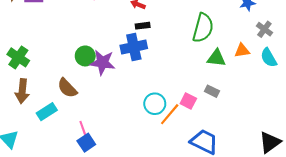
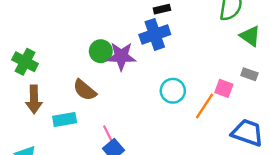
green triangle: (216, 58) -> (250, 36), turned 36
cyan circle: (155, 104) -> (173, 91), moved
cyan rectangle: (47, 112) -> (65, 119), turned 30

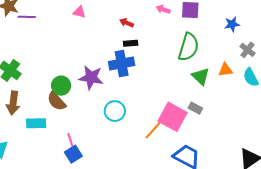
green circle: (101, 51) -> (61, 86), moved
pink square: (224, 88) -> (173, 117), size x1.8
cyan circle: (173, 91) -> (115, 111), moved

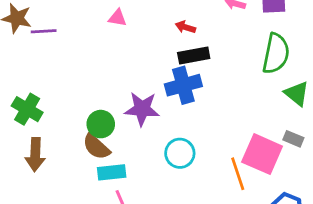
black rectangle: (131, 43) -> (194, 56), size x1.5
cyan rectangle: (36, 123) -> (112, 172), moved
orange line: (154, 129) -> (238, 174), turned -55

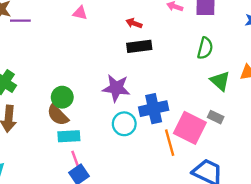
green semicircle: (276, 54) -> (205, 48), size x0.7
blue cross: (183, 85) -> (154, 109), moved
purple star: (142, 109) -> (116, 88), moved

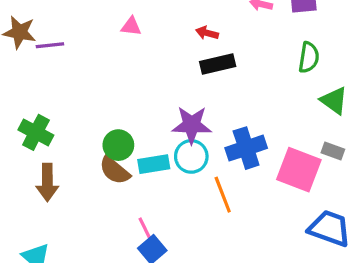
cyan circle: (124, 124) -> (191, 156), moved
cyan rectangle: (69, 136) -> (154, 164), moved
orange line: (170, 143) -> (223, 195), moved

